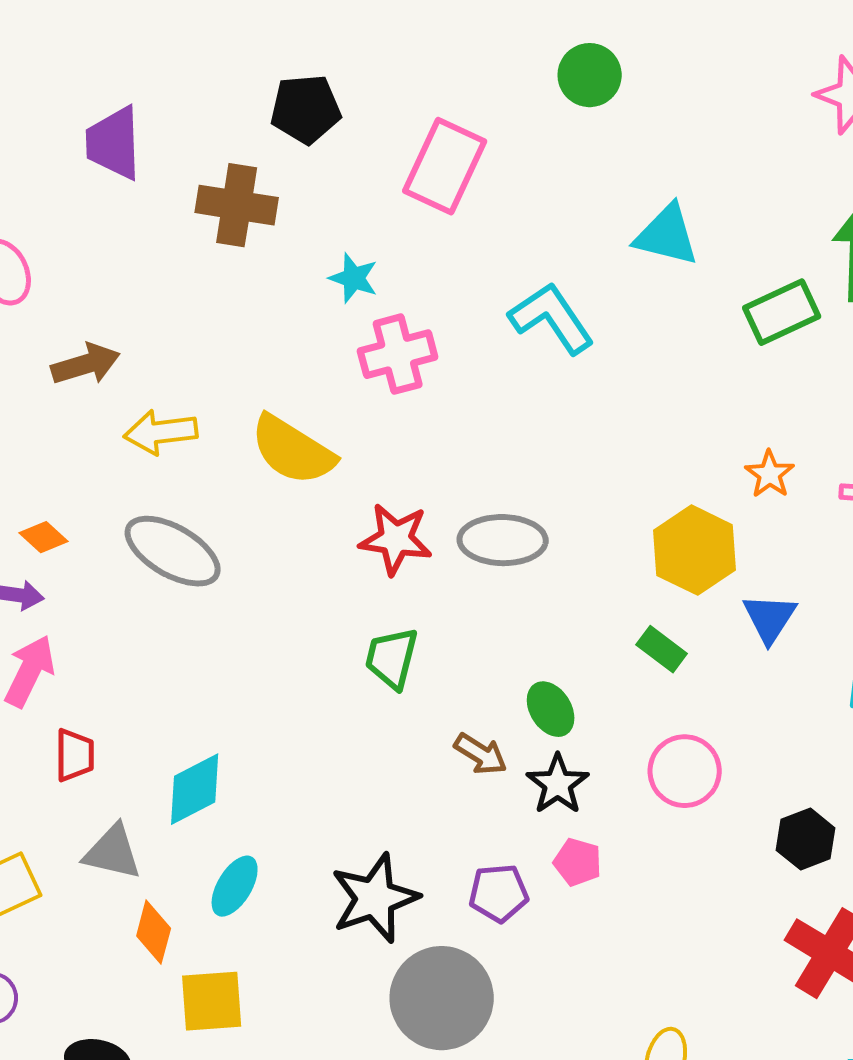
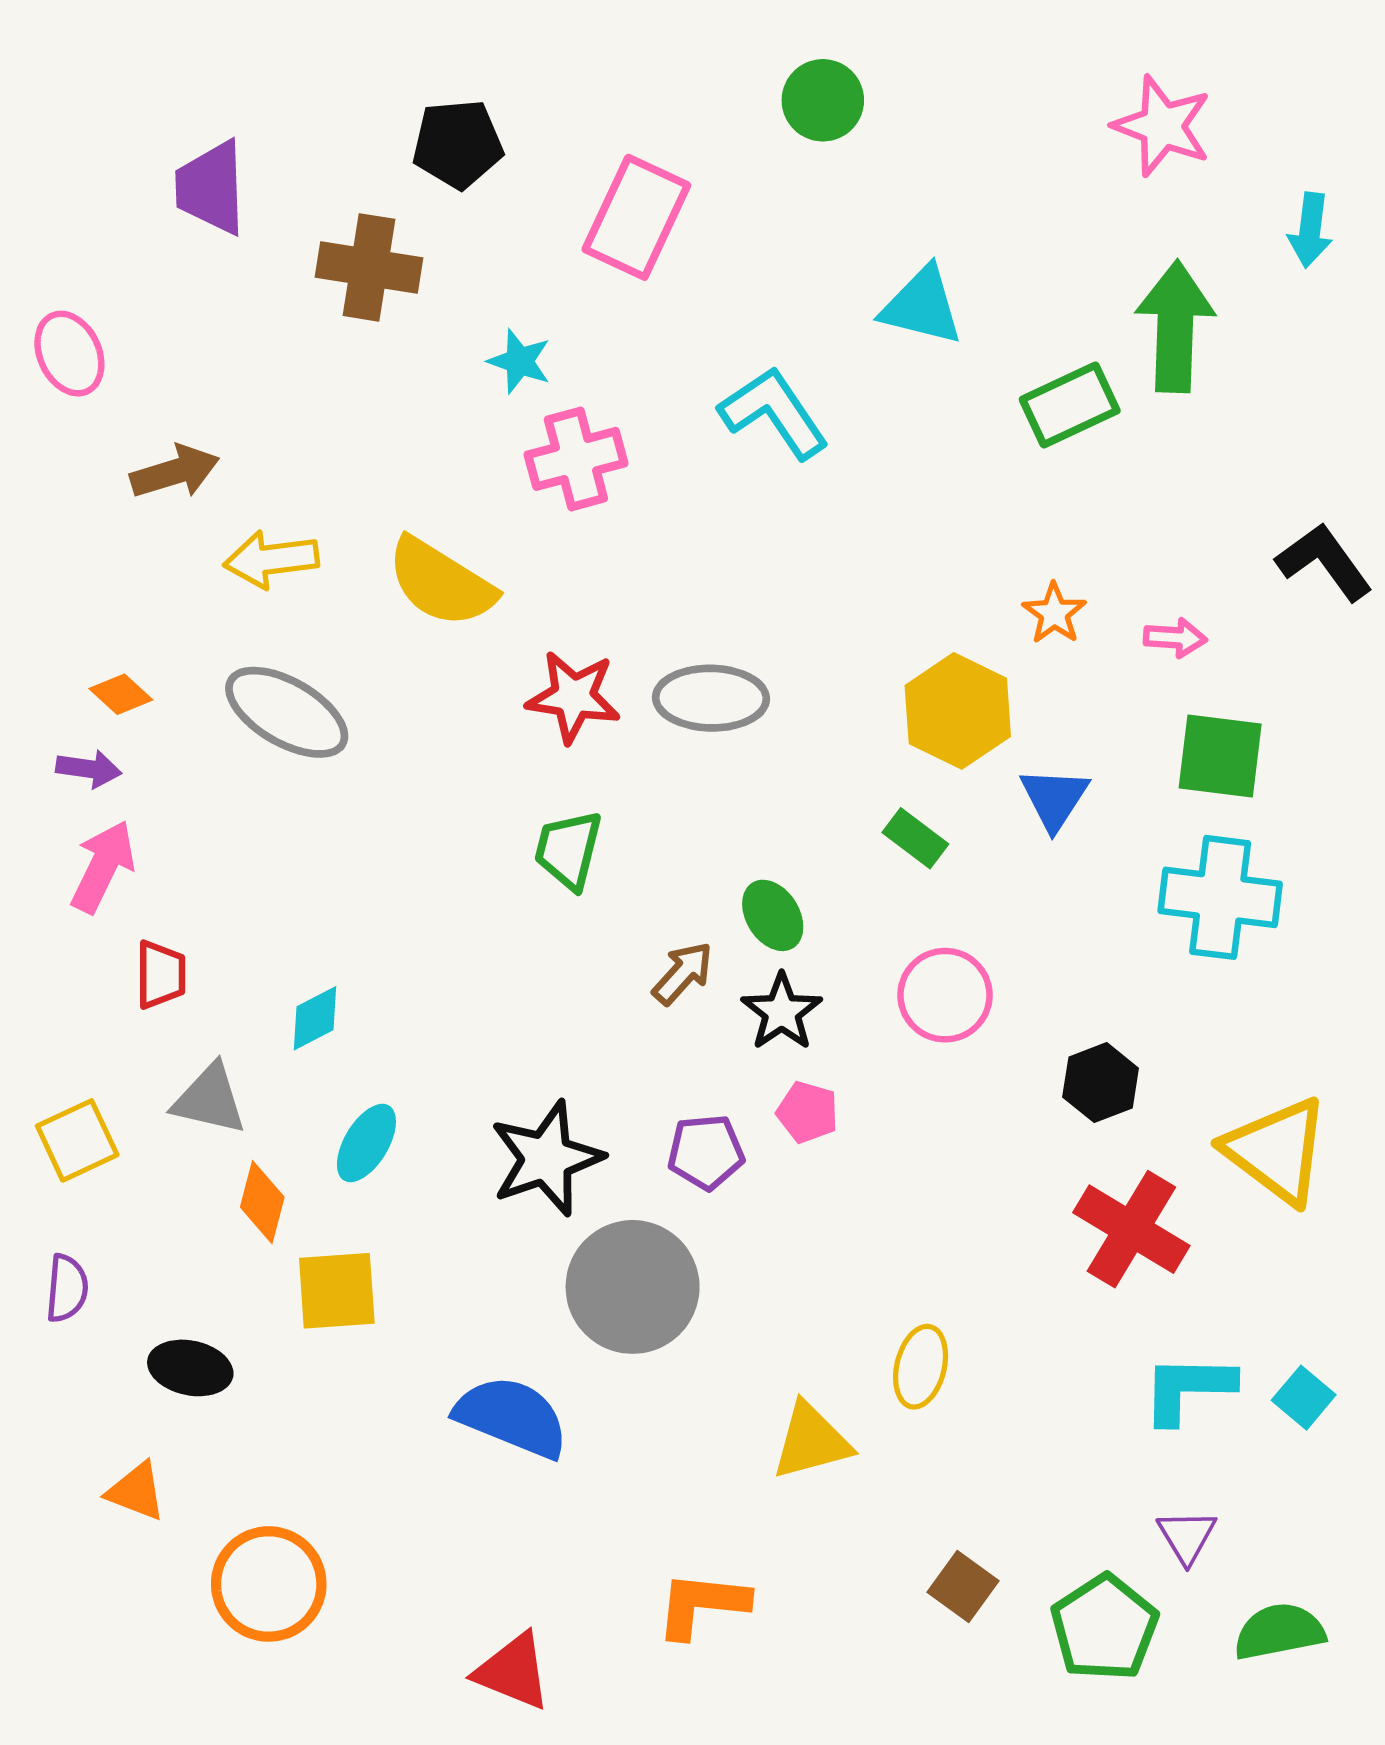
brown arrow: (481, 754) -> (683, 973), turned -80
cyan diamond: (195, 789) -> (315, 1018), size x0.7

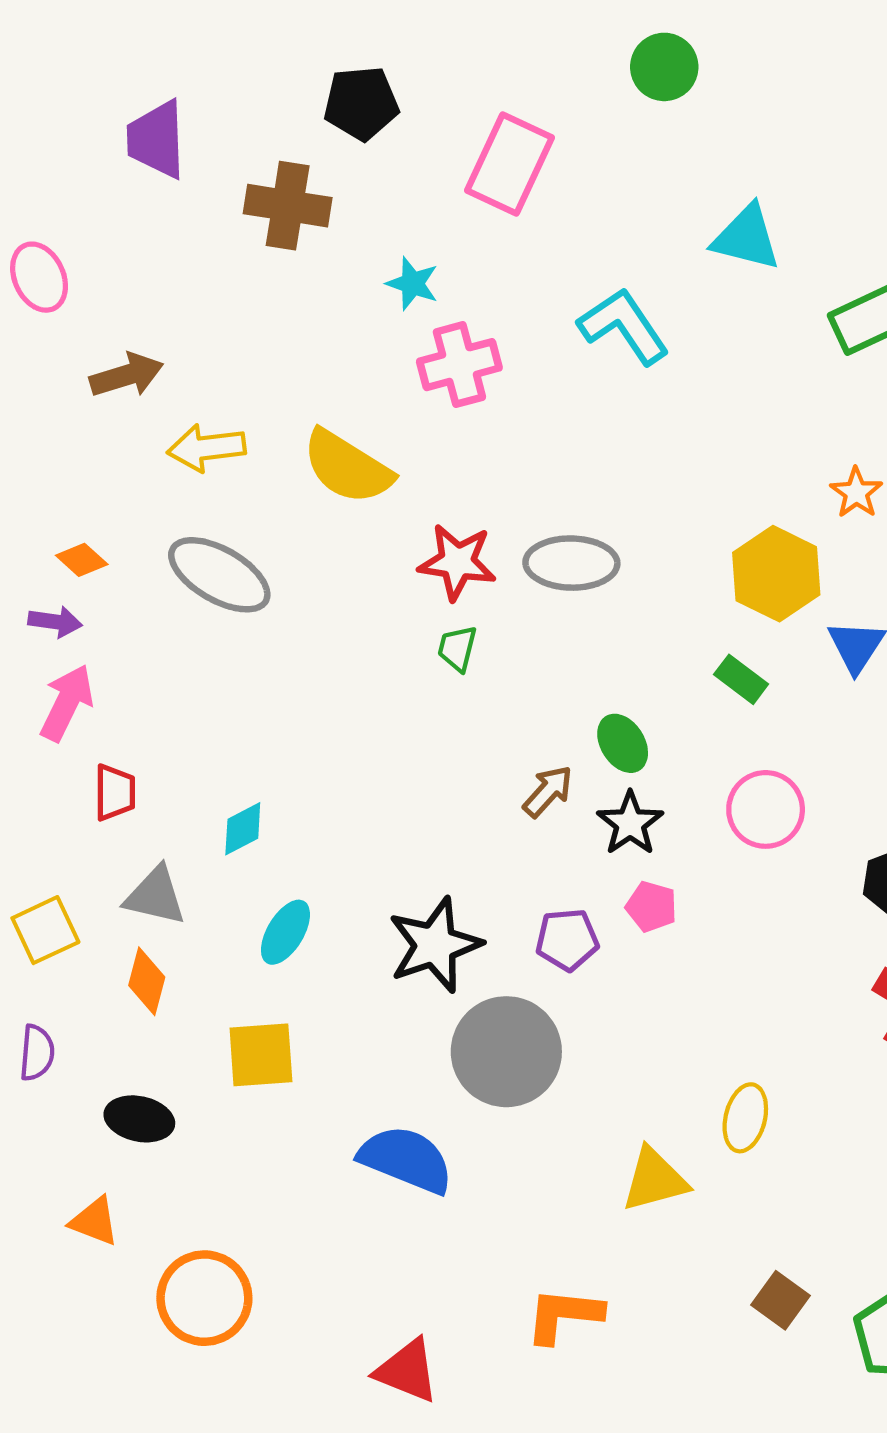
green trapezoid: (568, 850) -> (457, 648), moved, size x0.7
orange diamond: (262, 1202) -> (147, 981), moved

